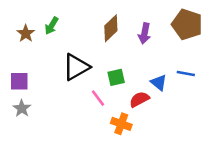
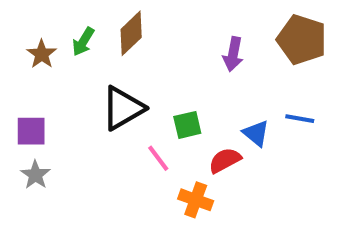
brown diamond: (111, 28) -> (131, 33), moved

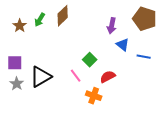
black triangle: (123, 108) -> (41, 77), moved
green square: (187, 125) -> (90, 60), turned -32
blue triangle: (256, 133) -> (123, 45), moved

